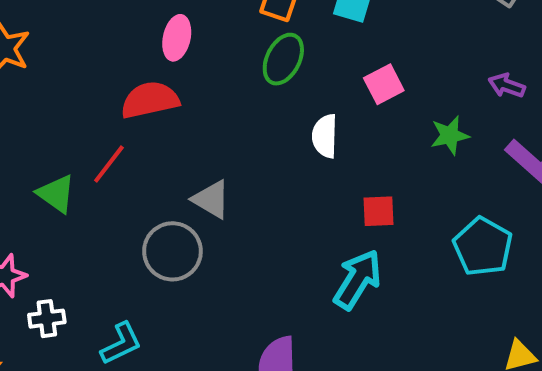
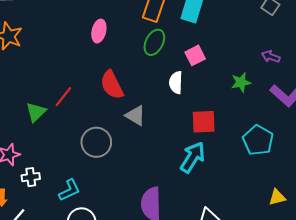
pink square: (384, 84) -> (195, 55), moved
red semicircle: (150, 100) -> (112, 85), moved, turned -104
green triangle: (56, 194) -> (36, 112), turned 40
gray triangle: (211, 199) -> (136, 116), moved
red square: (378, 211) -> (204, 122), size x1.4

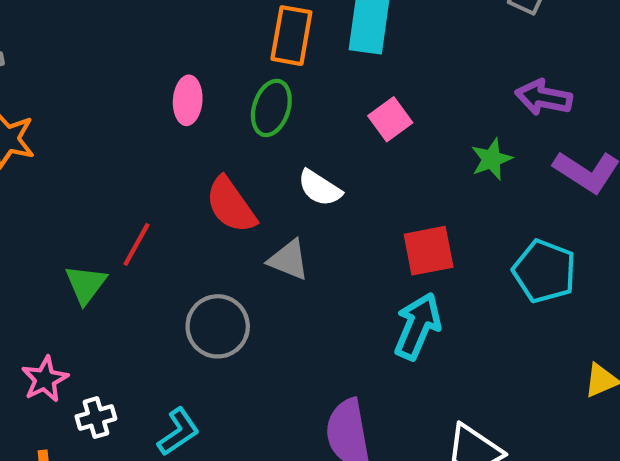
green ellipse: (154, 42) -> (271, 108), moved
purple arrow: (271, 57) -> (544, 97), size x1.4
white semicircle: (176, 83) -> (320, 188), moved, turned -50

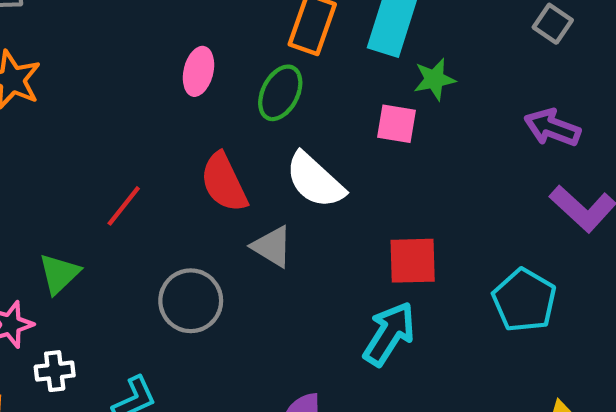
pink square: (390, 119) -> (396, 124), turned 36
green star: (492, 159) -> (434, 79), moved
white semicircle: (320, 188) -> (315, 180), size x1.4
green triangle: (86, 284) -> (59, 274), moved

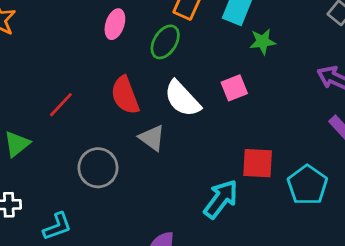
pink square: (396, 124) -> (234, 88), moved, turned -36
red square: (413, 261) -> (258, 163), moved

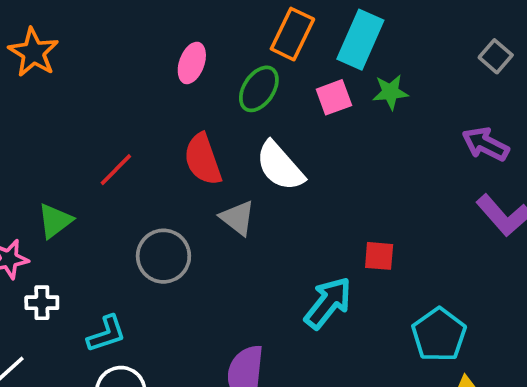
pink square: (234, 88) -> (334, 97), moved
red square: (258, 163) -> (379, 256), size x0.7
cyan pentagon: (307, 185) -> (439, 335), moved

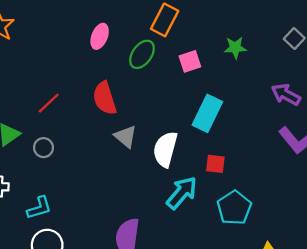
cyan rectangle: (360, 40) -> (207, 113), moved
green star: (390, 92) -> (235, 48), moved
white semicircle: (280, 166) -> (165, 149), moved, turned 54
gray circle: (163, 256) -> (43, 148), moved, size x0.6
cyan pentagon: (439, 335) -> (234, 208), moved

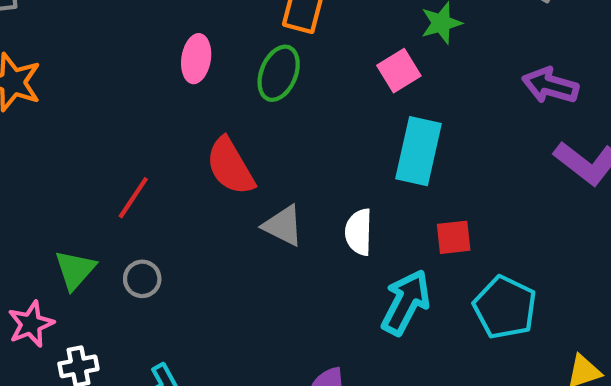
pink square: (190, 61) -> (399, 71), moved
white semicircle: (165, 149) -> (359, 232), size x0.7

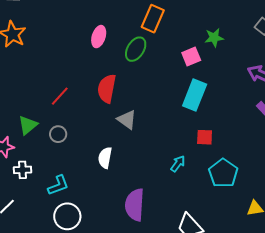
red semicircle: (230, 166) -> (107, 89), turned 32
white semicircle: (359, 232) -> (105, 158), moved
cyan arrow: (406, 302) -> (178, 164), size x0.6

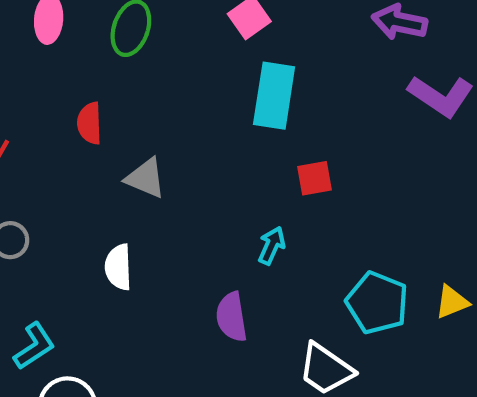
red semicircle: (107, 89) -> (90, 123), size x0.7
cyan pentagon: (223, 173) -> (377, 303), moved
purple semicircle: (135, 205) -> (232, 317), moved, size x0.7

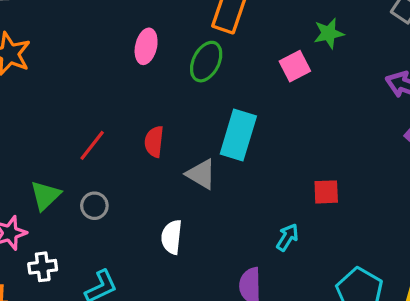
cyan rectangle: (274, 96) -> (238, 135), moved
red semicircle: (90, 123) -> (154, 142), moved

